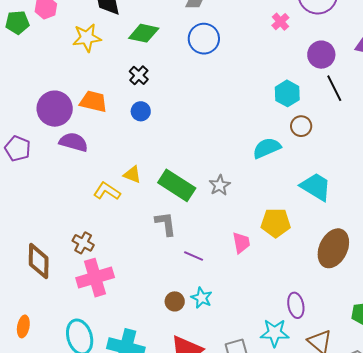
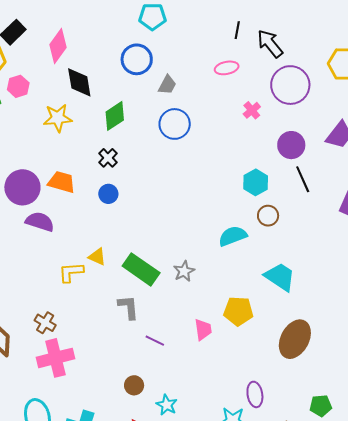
green diamond: (144, 33) -> (115, 116), turned -48
yellow L-shape: (107, 191) -> (71, 272), turned -40
cyan star: (202, 298) -> (167, 405), moved

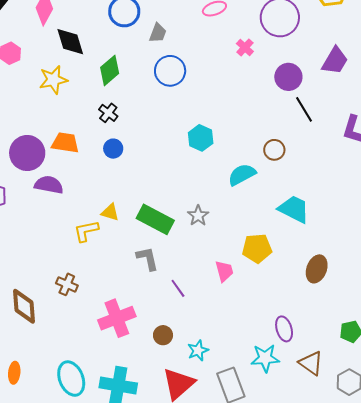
cyan hexagon: (256, 182) -> (201, 138), moved
brown ellipse: (295, 339) -> (317, 269), size x0.7
purple line: (155, 341) -> (178, 288), turned 36
pink cross: (55, 358) -> (117, 318), moved
cyan star: (167, 405) -> (198, 350), turned 30

